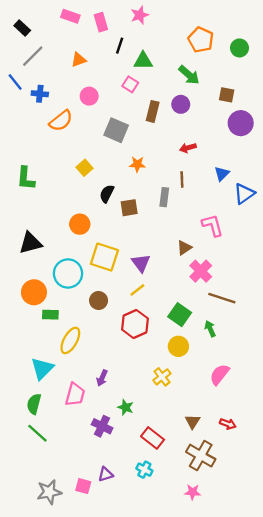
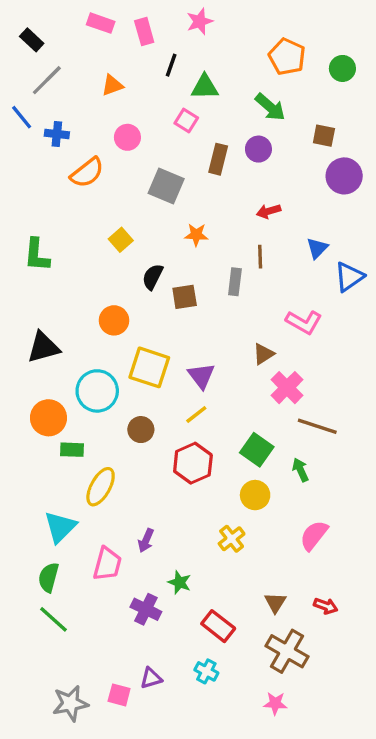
pink L-shape: (212, 225) -> (304, 322), turned 135

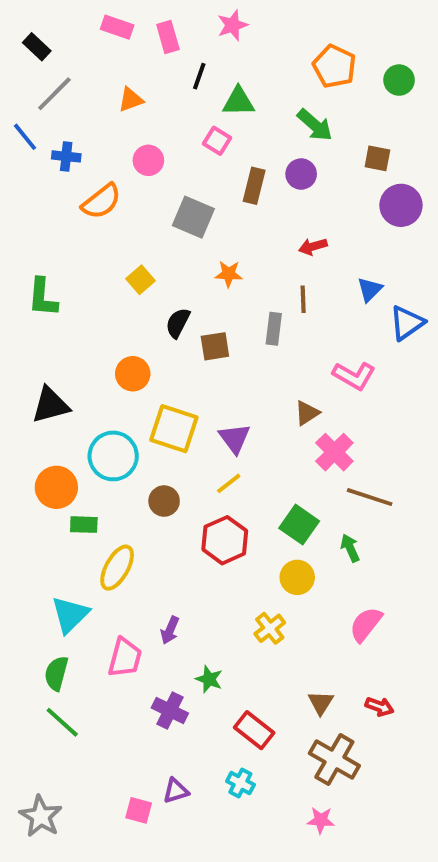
gray star: (70, 703) -> (41, 816), moved, turned -30

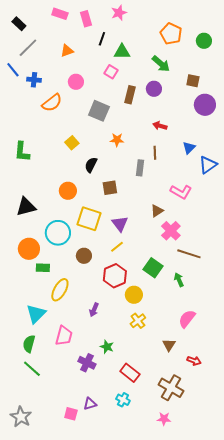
red arrow: (313, 246) -> (160, 126), turned 32
brown square: (215, 346) -> (110, 188), moved
yellow circle: (297, 577) -> (134, 295), moved
purple arrow: (170, 630) -> (94, 310), moved
brown triangle: (321, 703) -> (169, 345), moved

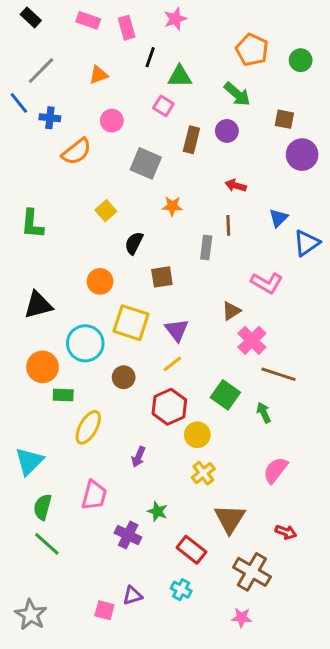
black rectangle: (19, 24) -> (31, 17), moved
cyan triangle: (36, 314) -> (29, 461), moved
brown triangle: (169, 345) -> (230, 519), moved, size x1.6

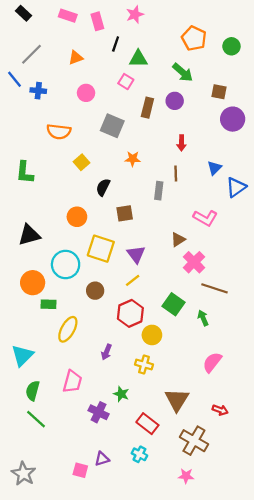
orange semicircle: (76, 152) -> (59, 132), moved, turned 45
red arrow: (236, 186) -> (181, 143), turned -105
yellow cross: (203, 473) -> (144, 365), moved, turned -36

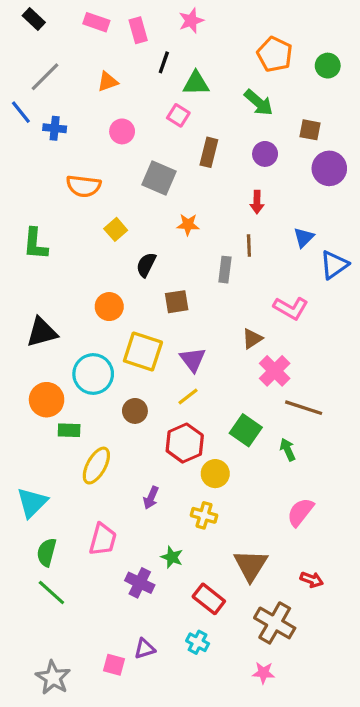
purple circle: (175, 101) -> (265, 154), moved
gray star: (24, 474) -> (53, 678), moved

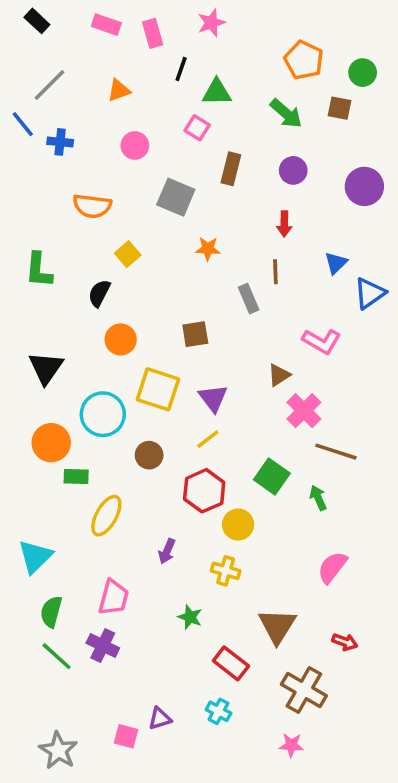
brown square: (310, 130) -> (339, 108), moved
black semicircle: (146, 265) -> (99, 293), moved
gray rectangle: (225, 270) -> (249, 299), turned -30
black triangle: (42, 332) -> (46, 368), turned -40
purple cross: (140, 583) -> (103, 646), moved

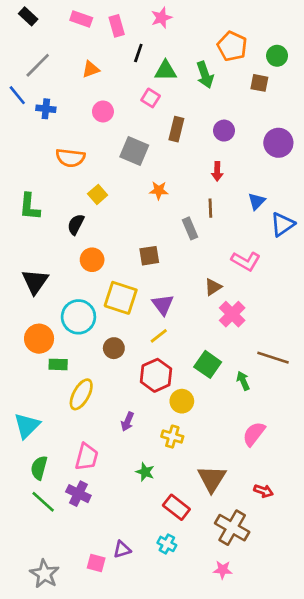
green arrow: (286, 113) -> (205, 75), moved, turned 30
brown line: (336, 452) -> (273, 358), moved

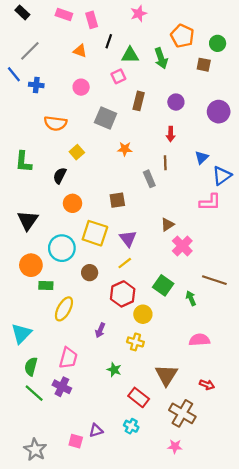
pink star: (161, 18) -> (139, 13), moved
orange triangle: (91, 69) -> (80, 51), moved, turned 40
pink square: (151, 98) -> (118, 76), turned 32
pink L-shape: (246, 261) -> (210, 202), moved, turned -30
pink semicircle: (254, 434) -> (199, 340), turned 48

